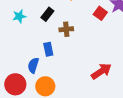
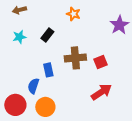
red square: (100, 13) -> (100, 62), moved, turned 32
brown cross: (66, 29) -> (75, 58), moved, size x1.5

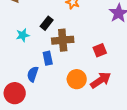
cyan star: (19, 37) -> (23, 35), moved
brown cross: (75, 58) -> (63, 40), moved
orange circle: (45, 107) -> (77, 79), moved

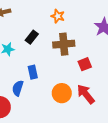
brown cross: (63, 40) -> (64, 44), moved
red arrow: (101, 80) -> (86, 94), turned -95

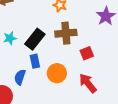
black rectangle: (32, 37) -> (35, 39), moved, size x1.5
orange circle: (62, 93) -> (57, 73), moved

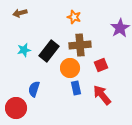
blue rectangle: (35, 61) -> (76, 88), moved
orange circle: (57, 73) -> (70, 68), moved

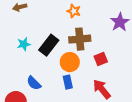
blue rectangle: (76, 88) -> (68, 82), moved
blue semicircle: (34, 89) -> (34, 83), turned -63

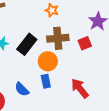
red square: (101, 59) -> (85, 43), moved
blue semicircle: (34, 83) -> (22, 89), moved

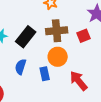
orange circle: (48, 61) -> (58, 57), moved
blue semicircle: (22, 89) -> (21, 67), moved, turned 63

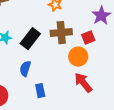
orange circle: (58, 57) -> (78, 57), moved
blue rectangle: (45, 74) -> (40, 91), moved

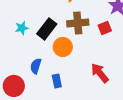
orange circle: (78, 57) -> (63, 47), moved
blue semicircle: (25, 69) -> (36, 66), moved

